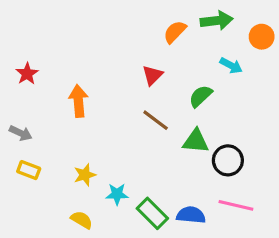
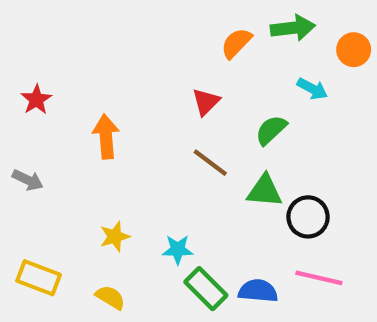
yellow rectangle: (29, 170) -> (39, 278), moved, size x1.4
cyan star: (117, 194) -> (178, 250), moved

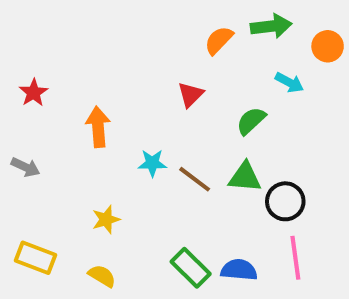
brown line: (210, 163) -> (195, 179), moved
cyan star: (178, 250) -> (152, 163), moved
pink line: (319, 278) -> (295, 258), turned 69

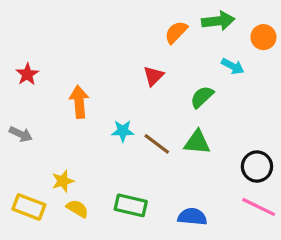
black circle: (285, 201) -> (257, 167), moved
yellow star: (106, 219) -> (63, 181), moved
pink line: (295, 258) -> (259, 207), moved, turned -56
green rectangle: (191, 268) -> (131, 205), moved, turned -32
yellow semicircle: (102, 276) -> (77, 209), moved

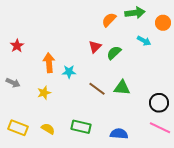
green semicircle: (202, 97) -> (114, 53), moved
cyan star: (123, 131) -> (69, 72), moved
yellow star: (63, 181) -> (44, 93), moved

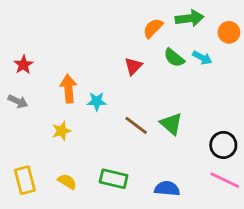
green semicircle: (114, 53) -> (174, 58), moved, turned -98
gray arrow: (13, 83) -> (18, 101), moved
green triangle: (122, 88) -> (171, 124), turned 36
yellow rectangle: (18, 128) -> (25, 180), turned 54

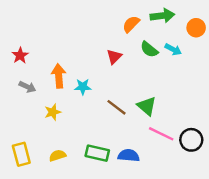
gray arrow: (18, 101) -> (27, 87), moved
black circle: (223, 145) -> (191, 140), moved
pink line: (225, 180) -> (161, 134), moved
yellow semicircle: (67, 182) -> (57, 156), turned -49
blue semicircle: (167, 189) -> (129, 156), moved

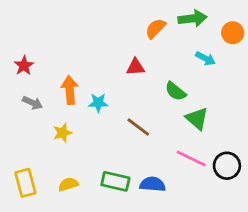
green semicircle: (149, 49) -> (175, 91), moved
red triangle: (114, 57) -> (135, 67), turned 42
green triangle: (147, 106) -> (197, 119), moved

